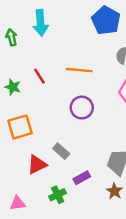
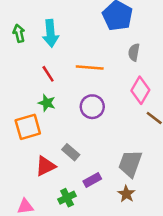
cyan arrow: (41, 23) -> (51, 33), moved
green star: (13, 87) -> (47, 103), moved

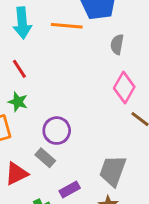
orange line: (90, 67) -> (67, 26), moved
purple circle: (92, 107) -> (57, 131), moved

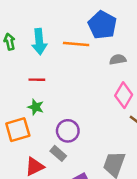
gray semicircle: (117, 44) -> (118, 59), turned 70
red line: (19, 69) -> (37, 80), turned -56

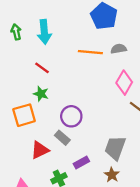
orange line: (76, 44) -> (90, 52), moved
red line: (37, 80) -> (42, 68), turned 35

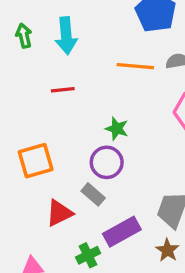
red line: (42, 68) -> (63, 90), turned -42
green star: (41, 94) -> (117, 129), moved
purple rectangle: (81, 162) -> (122, 232), size x1.5

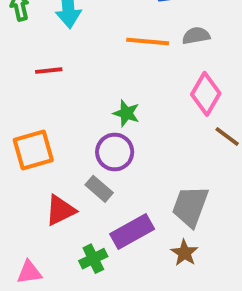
red line: (63, 90) -> (49, 71), moved

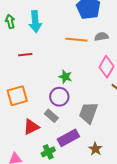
gray trapezoid: (190, 206) -> (88, 113), moved

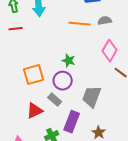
red line: (25, 55) -> (16, 29), moved
orange square: (17, 96) -> (34, 75), moved
purple rectangle: (68, 138) -> (72, 122), turned -40

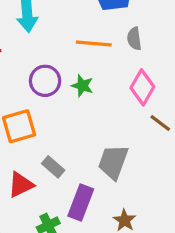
gray semicircle: (105, 21) -> (134, 39), turned -88
green star: (69, 61) -> (82, 86), moved
purple circle: (63, 81) -> (45, 81), moved

